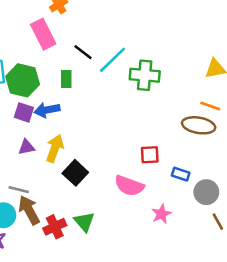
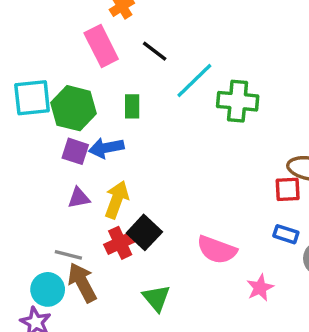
black line: (83, 52) -> (155, 51), moved
red square: (150, 155) -> (288, 189), moved
red cross: (55, 227) -> (120, 243), moved

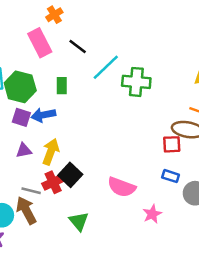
gray line: (68, 255) -> (31, 191), moved

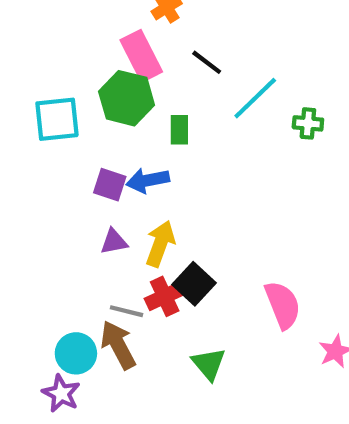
green cross: (136, 82) -> (308, 123), size x0.6
green hexagon: (20, 87) -> (127, 98), moved
pink semicircle: (122, 187) -> (283, 305), turned -132

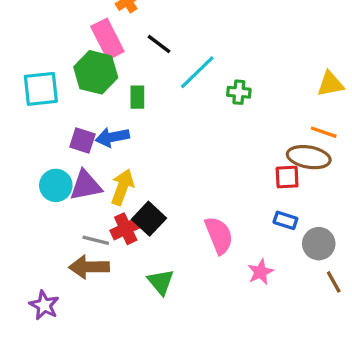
purple triangle: (114, 242) -> (86, 185), size x1.5
brown arrow: (118, 345) -> (89, 267), turned -63
cyan circle: (76, 353) -> (56, 185), moved

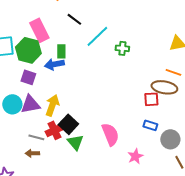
pink rectangle: (107, 39) -> (39, 30), moved
green hexagon: (96, 72) -> (28, 50), moved
blue arrow: (112, 137) -> (54, 64), moved
brown arrow: (89, 267) -> (32, 153), size x0.6
green triangle: (161, 282) -> (75, 142), moved

